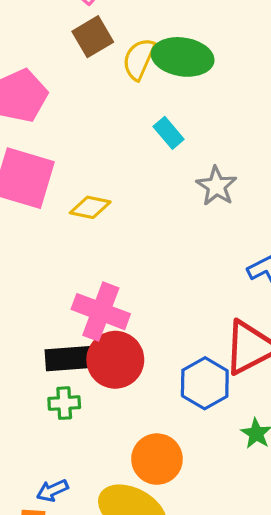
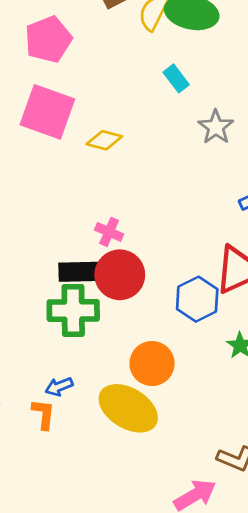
pink cross: (101, 312) -> (109, 232), size x0.6
green cross: (64, 403) -> (73, 310), size x1.8

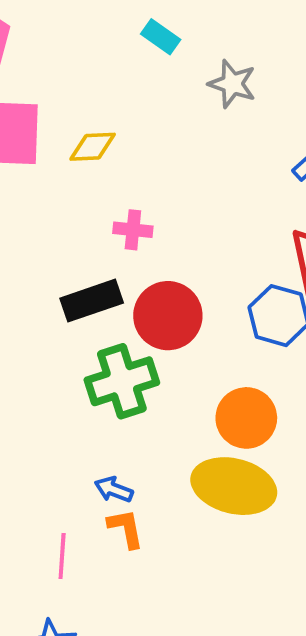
pink cross: (109, 232) -> (133, 230), moved
black rectangle: (80, 272) -> (92, 301), moved
blue arrow: (59, 387) -> (114, 489), moved, turned 60

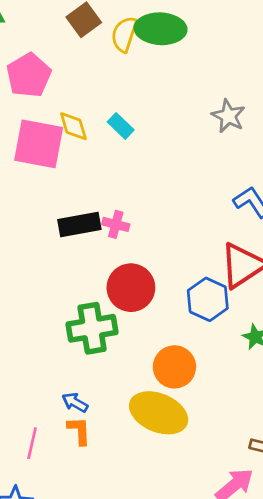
cyan rectangle: (161, 37) -> (121, 126), moved
gray star: (232, 84) -> (228, 116), moved
yellow diamond: (93, 147) -> (73, 126), moved, turned 68
black rectangle: (92, 301) -> (79, 225), moved

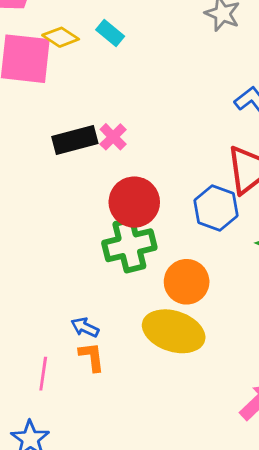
yellow diamond: (73, 126) -> (61, 37), turned -36
pink cross: (116, 224) -> (113, 137), turned 35
green cross: (92, 328) -> (129, 245), moved

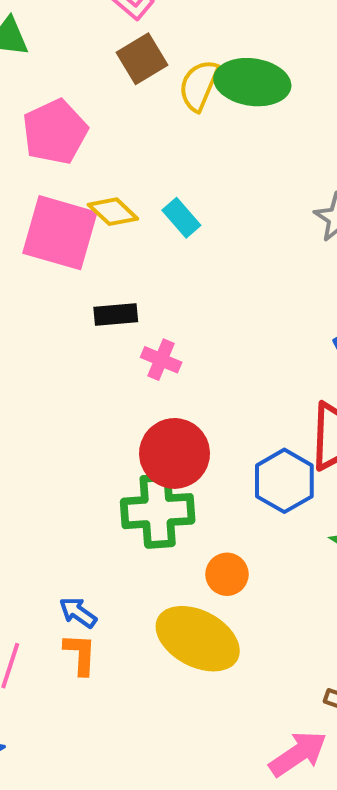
pink cross: (113, 137) -> (161, 360), turned -32
black rectangle: (75, 140) -> (116, 314), moved, size x0.7
orange circle: (187, 282) -> (227, 574), size x0.7

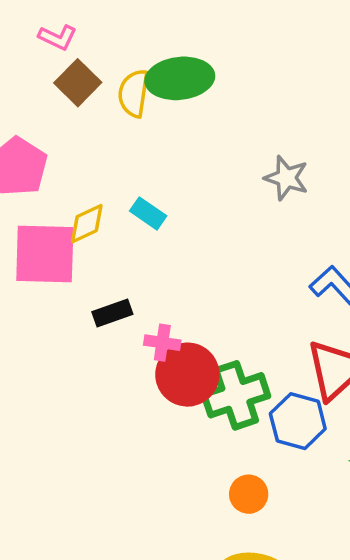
yellow diamond: (113, 212) -> (87, 224), turned -54
red circle: (175, 453) -> (187, 375), moved
green cross: (158, 511) -> (236, 395), moved
orange circle: (227, 574) -> (249, 494), moved

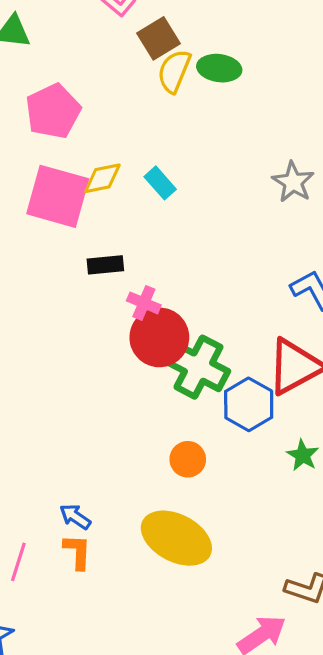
green ellipse: (180, 78) -> (219, 68), size x0.7
brown square: (78, 83) -> (159, 38), moved
green cross: (236, 395) -> (198, 367), turned 32

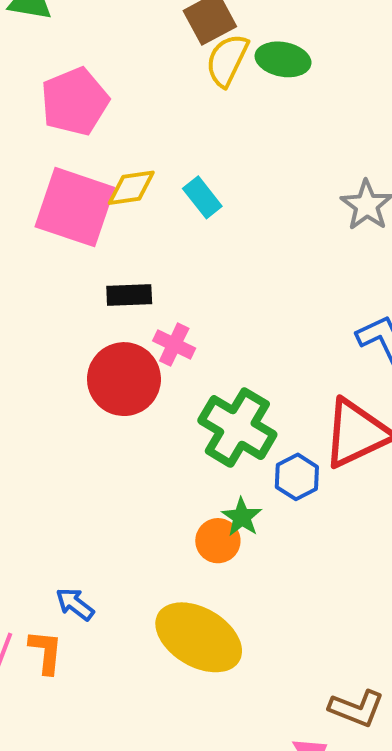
red circle: (159, 337) -> (124, 379), moved
blue hexagon: (249, 404) -> (297, 477), size x0.7
green star: (303, 455) -> (242, 517), moved
orange L-shape: (77, 552) -> (46, 652), moved

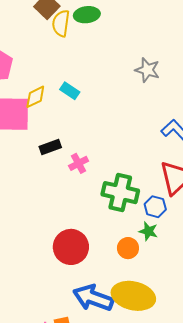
pink cross: (174, 345) -> (79, 163), turned -36
red circle: (124, 379) -> (71, 247), moved
green star: (242, 517) -> (148, 231), moved
blue arrow: (75, 604) -> (93, 298), moved, size x2.0

